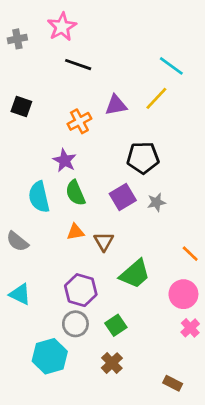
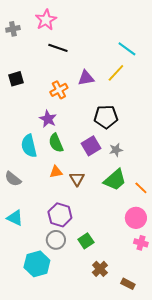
black square: (21, 106) -> (16, 79), turned -35
green trapezoid: (135, 274) -> (115, 180), moved
pink cross: (190, 328) -> (141, 243), turned -32
brown cross: (112, 363) -> (100, 269), moved

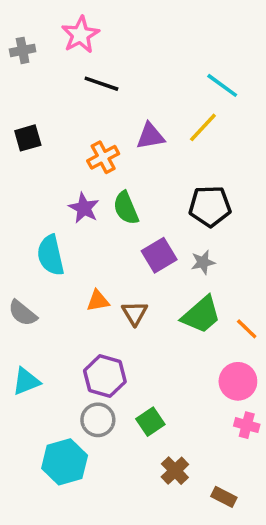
black pentagon: (106, 117) -> (210, 206), moved
green semicircle: (56, 143) -> (126, 208), moved
cyan triangle: (15, 218) -> (26, 381), turned -48

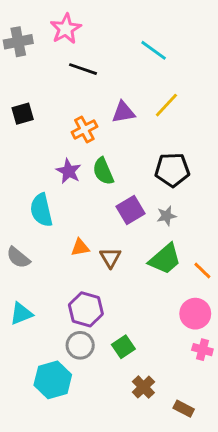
gray cross: (23, 50) -> (18, 42), size x1.4
cyan line: (222, 85) -> (154, 50), moved

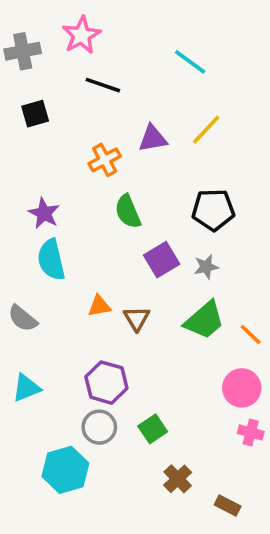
black square: (23, 114) -> (35, 114), moved
purple star: (69, 171) -> (44, 213), moved

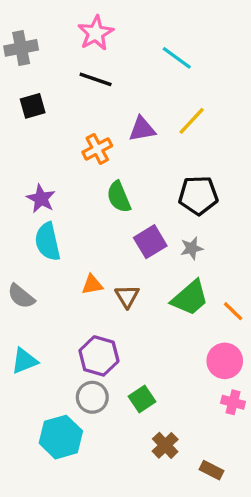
pink star: (81, 35) -> (96, 33), moved

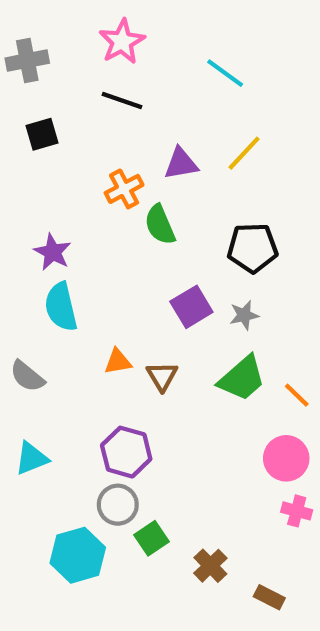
green semicircle: (119, 197) -> (160, 225), moved
green square: (142, 399) -> (151, 538), moved

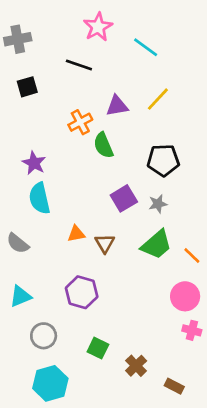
pink star: (122, 42) -> (98, 27), moved
gray circle: (118, 505) -> (44, 336), moved
green square: (151, 538) -> (98, 348), turned -30
cyan hexagon: (78, 555) -> (50, 383), moved

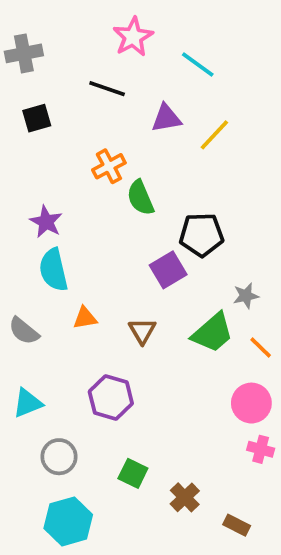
purple triangle: (117, 106) -> (166, 118), moved
black pentagon: (163, 160) -> (201, 235), moved
gray star: (158, 204) -> (246, 296), moved
orange triangle: (76, 234) -> (85, 318), moved

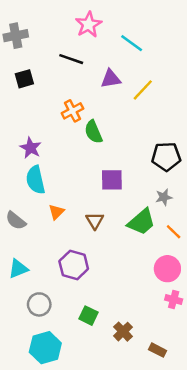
black pentagon: (201, 235) -> (166, 156), moved
purple square: (168, 270) -> (112, 180), turned 30
orange triangle: (85, 318) -> (56, 212), turned -35

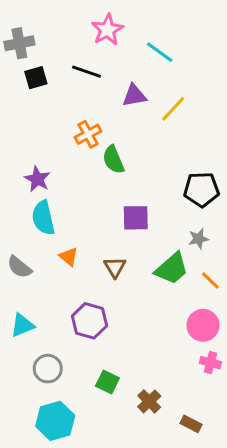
black square: (24, 79) -> (36, 78), moved
orange triangle: (56, 212) -> (69, 257), turned -35

